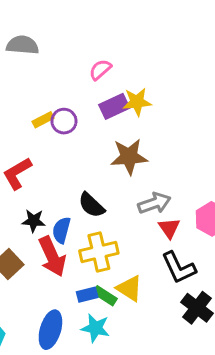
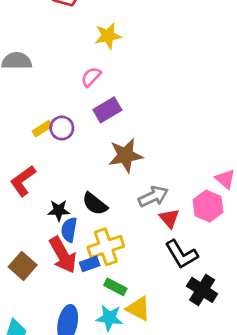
yellow star: (137, 102) -> (108, 36), moved
black star: (34, 221) -> (59, 210), moved
yellow triangle: (129, 288) -> (138, 309), moved
blue rectangle: (87, 295) -> (90, 264), moved

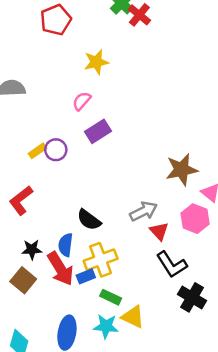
brown star: (125, 155) -> (182, 170), moved
black star: (59, 210) -> (32, 250), moved

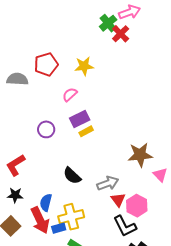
red pentagon: (56, 20) -> (46, 64), moved
yellow rectangle: (38, 151) -> (86, 131), moved
pink hexagon: (195, 219) -> (137, 206), moved
black semicircle: (89, 220) -> (72, 176), moved
black star: (32, 250) -> (15, 195), moved

